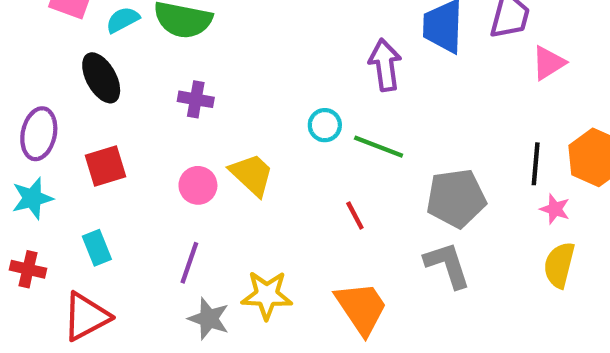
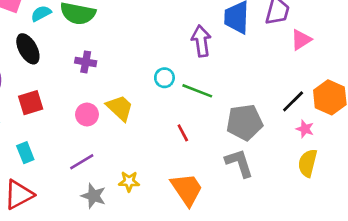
black line: (536, 164) -> (293, 101), turned 40
purple line: (189, 263) -> (82, 162), turned 40
yellow star: (267, 295) -> (129, 181), size x0.7

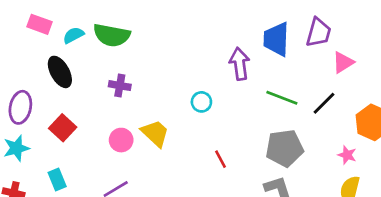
green line: (197, 91) -> (282, 98), moved
black line: (293, 101) -> (324, 103), moved
red square: (31, 103) -> (63, 128), turned -30

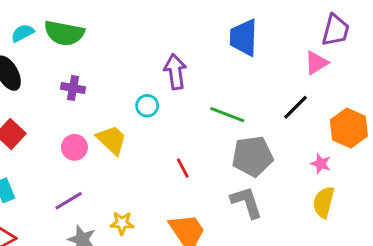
purple trapezoid: (319, 32) -> (336, 30), moved
purple arrow: (240, 64) -> (175, 72), moved
green line: (282, 98) -> (227, 115), moved
cyan circle: (201, 102) -> (147, 106), moved

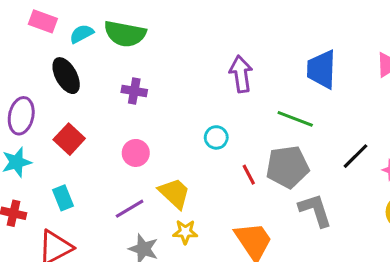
blue trapezoid: (244, 38) -> (321, 69), moved
cyan circle: (147, 106) -> (216, 137), moved
black line: (296, 107) -> (356, 156), moved
yellow trapezoid: (112, 140) -> (174, 193), moved
gray pentagon: (252, 156) -> (287, 167), moved

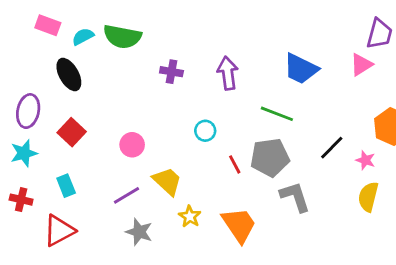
blue trapezoid: (321, 69) -> (301, 69), turned -66
purple cross: (134, 91) -> (171, 72), moved
yellow star: (185, 232) -> (190, 216), moved, turned 30

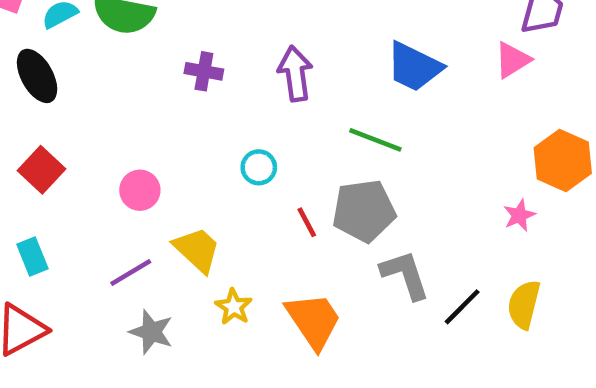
black line: (332, 148) -> (462, 307), moved
pink star: (365, 160) -> (519, 215), turned 30
yellow semicircle: (368, 197) -> (524, 304), moved

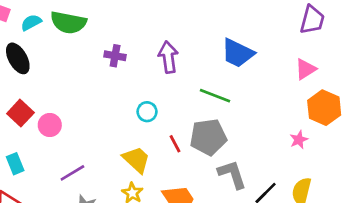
pink triangle: (512, 60) -> (306, 69), moved
pink circle: (140, 190) -> (50, 125), moved
yellow trapezoid: (197, 250) -> (136, 160), moved

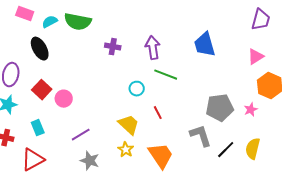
blue trapezoid: (238, 53) -> (205, 45), turned 48
green line: (215, 96) -> (166, 75), moved
gray pentagon: (208, 137) -> (220, 108), moved

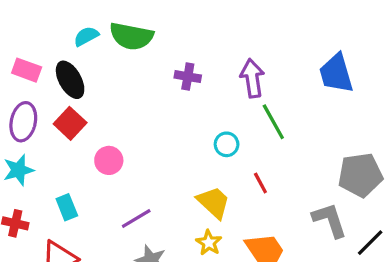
pink rectangle: (25, 14) -> (27, 70), moved
green line: (166, 75) -> (273, 122), turned 40
red square: (42, 90) -> (70, 123), moved

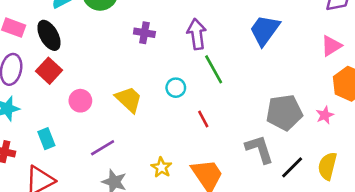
blue trapezoid: (336, 73) -> (265, 30), turned 52
yellow trapezoid: (214, 202) -> (129, 99), moved

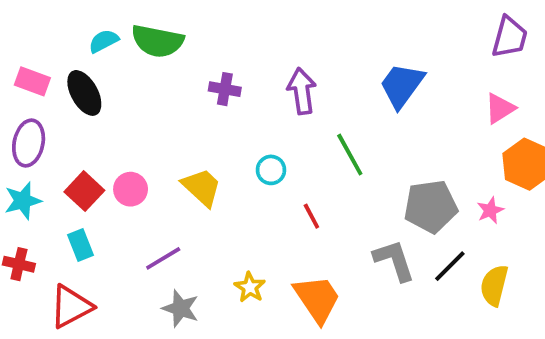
green line: (214, 69) -> (350, 155), moved
red square: (49, 71) -> (84, 191), moved
black line: (292, 167) -> (450, 266), moved

